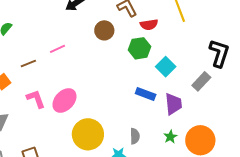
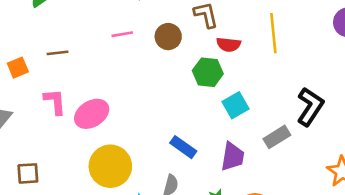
pink line: (57, 49) -> (122, 34), moved
blue rectangle: (146, 94) -> (183, 147), moved

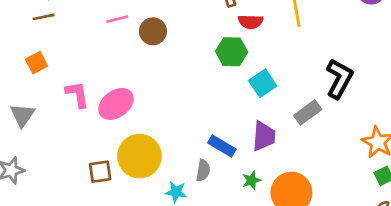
pink line: (122, 34) -> (117, 19), moved
brown circle: (168, 37) -> (153, 31), moved
brown line: (58, 53) -> (43, 17), moved
blue rectangle: (183, 147) -> (222, 146), moved
brown square: (28, 173) -> (100, 172), moved

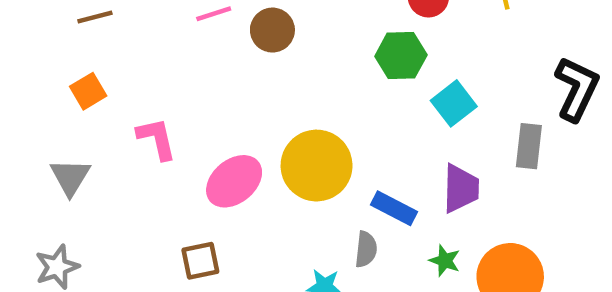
pink ellipse: (116, 104) -> (234, 181), moved
gray rectangle: (308, 112) -> (529, 146), turned -44
yellow circle: (140, 156) -> (317, 166), moved
green star: (251, 180) -> (445, 261), turned -30

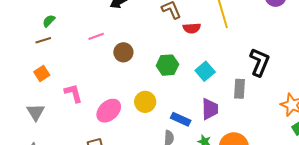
brown circle: (272, 30) -> (123, 52), moved
green hexagon: (401, 56) -> (167, 65), moved
yellow circle: (317, 166) -> (145, 102), size x0.7

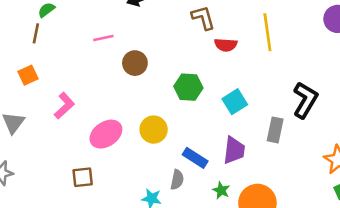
brown line: (43, 40) -> (36, 33), turned -70
pink L-shape: (73, 93) -> (64, 106), turned 55

